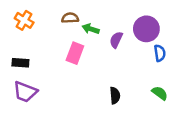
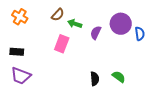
brown semicircle: (70, 18) -> (58, 15), turned 136
blue semicircle: (160, 53) -> (140, 34), moved
green semicircle: (160, 93) -> (119, 77), moved

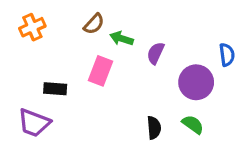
orange cross: (20, 17) -> (32, 27), turned 35
purple circle: (121, 24) -> (196, 82), moved
black rectangle: (17, 52) -> (55, 89), moved

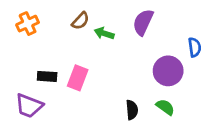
purple semicircle: (156, 53) -> (143, 22), moved, size x1.4
pink rectangle: (100, 71) -> (78, 78), moved

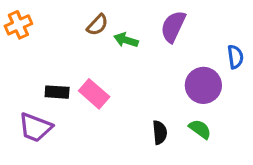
orange cross: (28, 24) -> (18, 25), moved
pink rectangle: (78, 78) -> (94, 94), turned -70

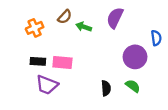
orange cross: (18, 25) -> (35, 28), moved
pink rectangle: (94, 94) -> (62, 62), turned -36
purple trapezoid: (35, 127) -> (47, 85), moved

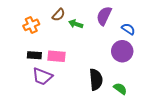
blue semicircle: (156, 38) -> (128, 29), moved, turned -48
green semicircle: (133, 86) -> (120, 89), moved
black semicircle: (106, 88) -> (96, 80), size x1.5

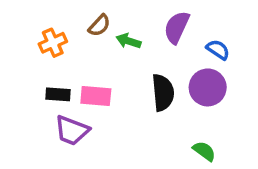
black semicircle: (96, 80) -> (163, 93), moved

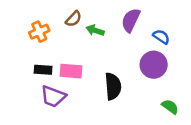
black semicircle: (163, 93) -> (113, 86), moved
green semicircle: (204, 151) -> (170, 107), moved

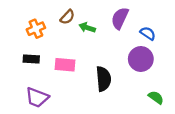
black rectangle: (43, 70) -> (31, 59), moved
purple trapezoid: (53, 96) -> (37, 97), moved

